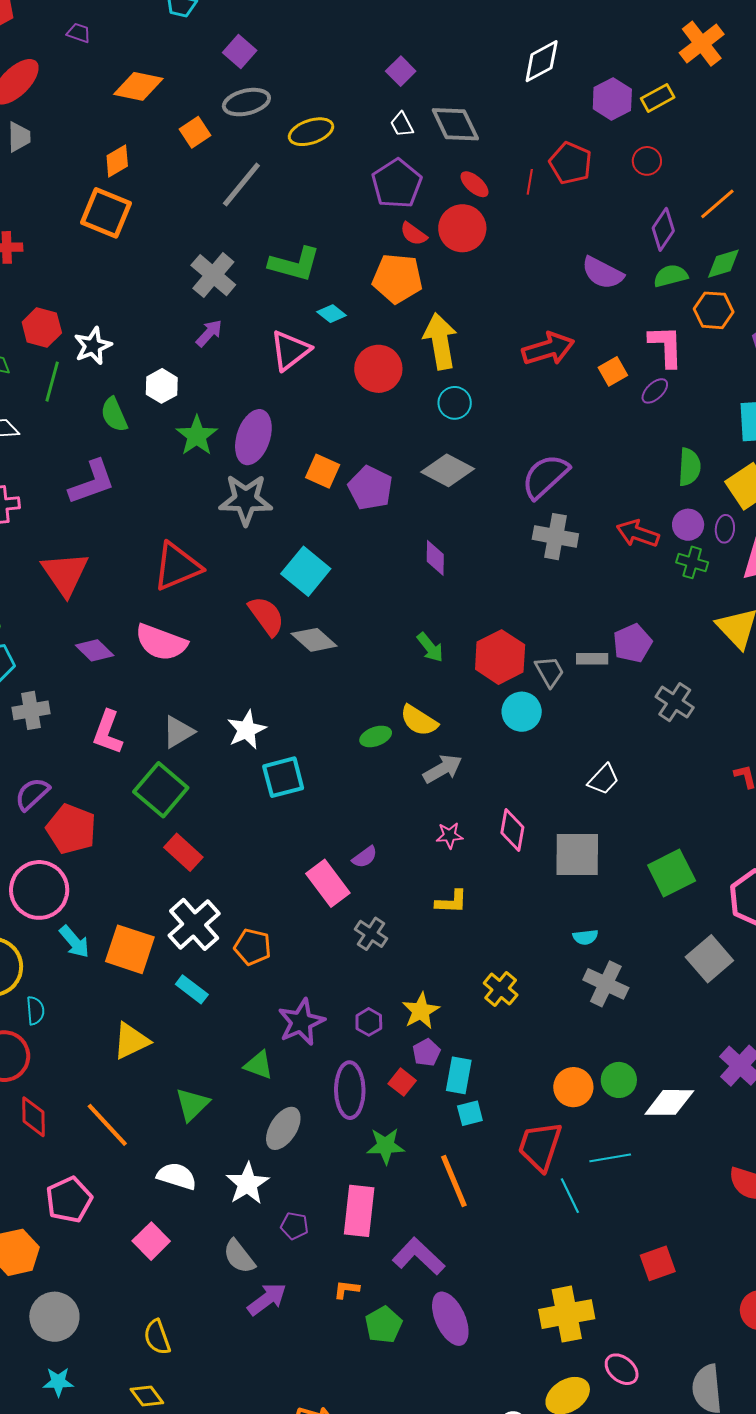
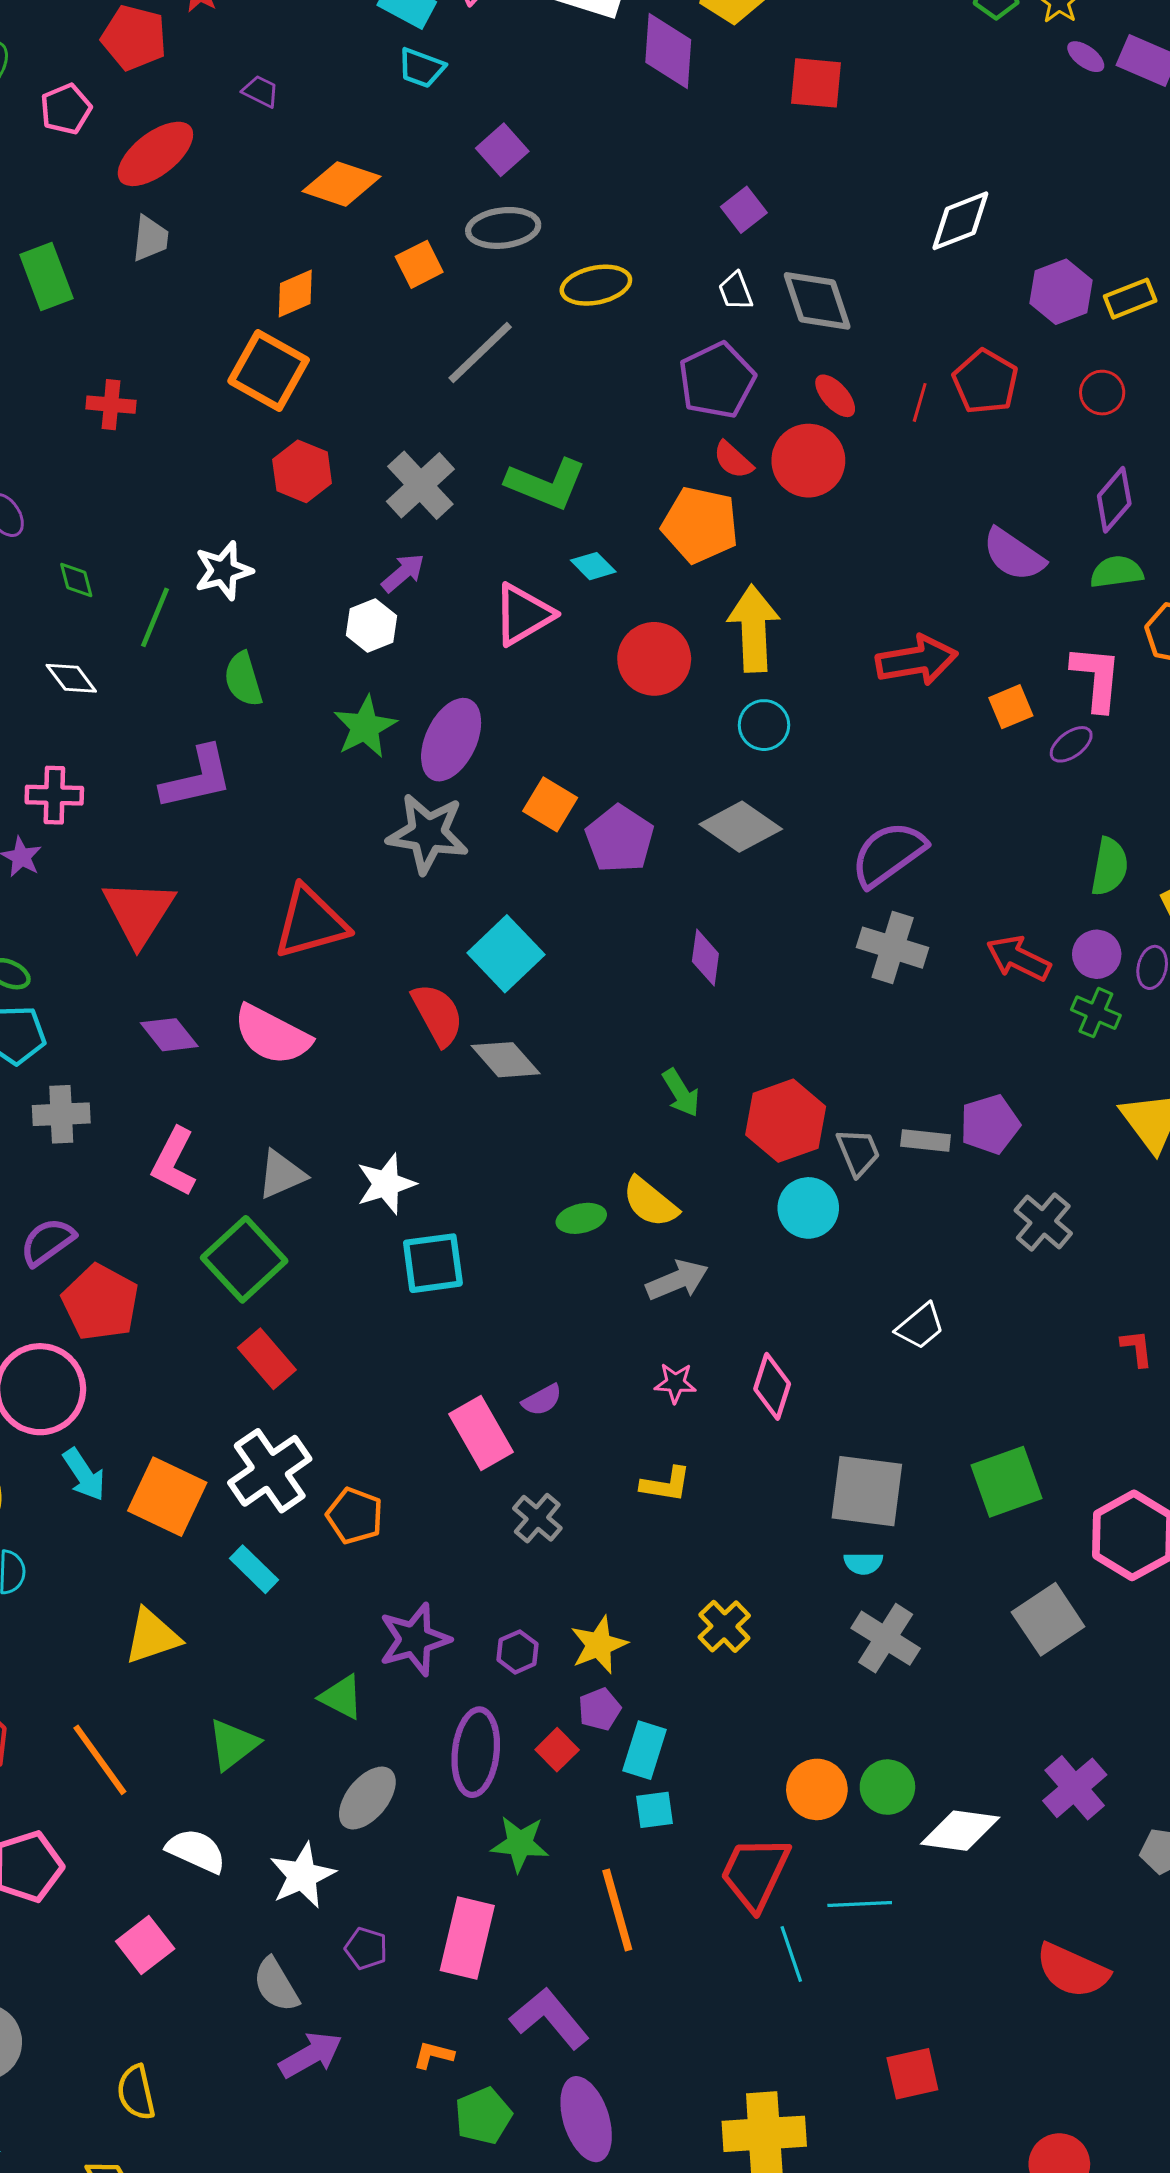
red hexagon: (42, 328) -> (302, 471), moved
white hexagon: (162, 386) -> (371, 626), moved
gray square: (577, 855) -> (867, 1491), moved

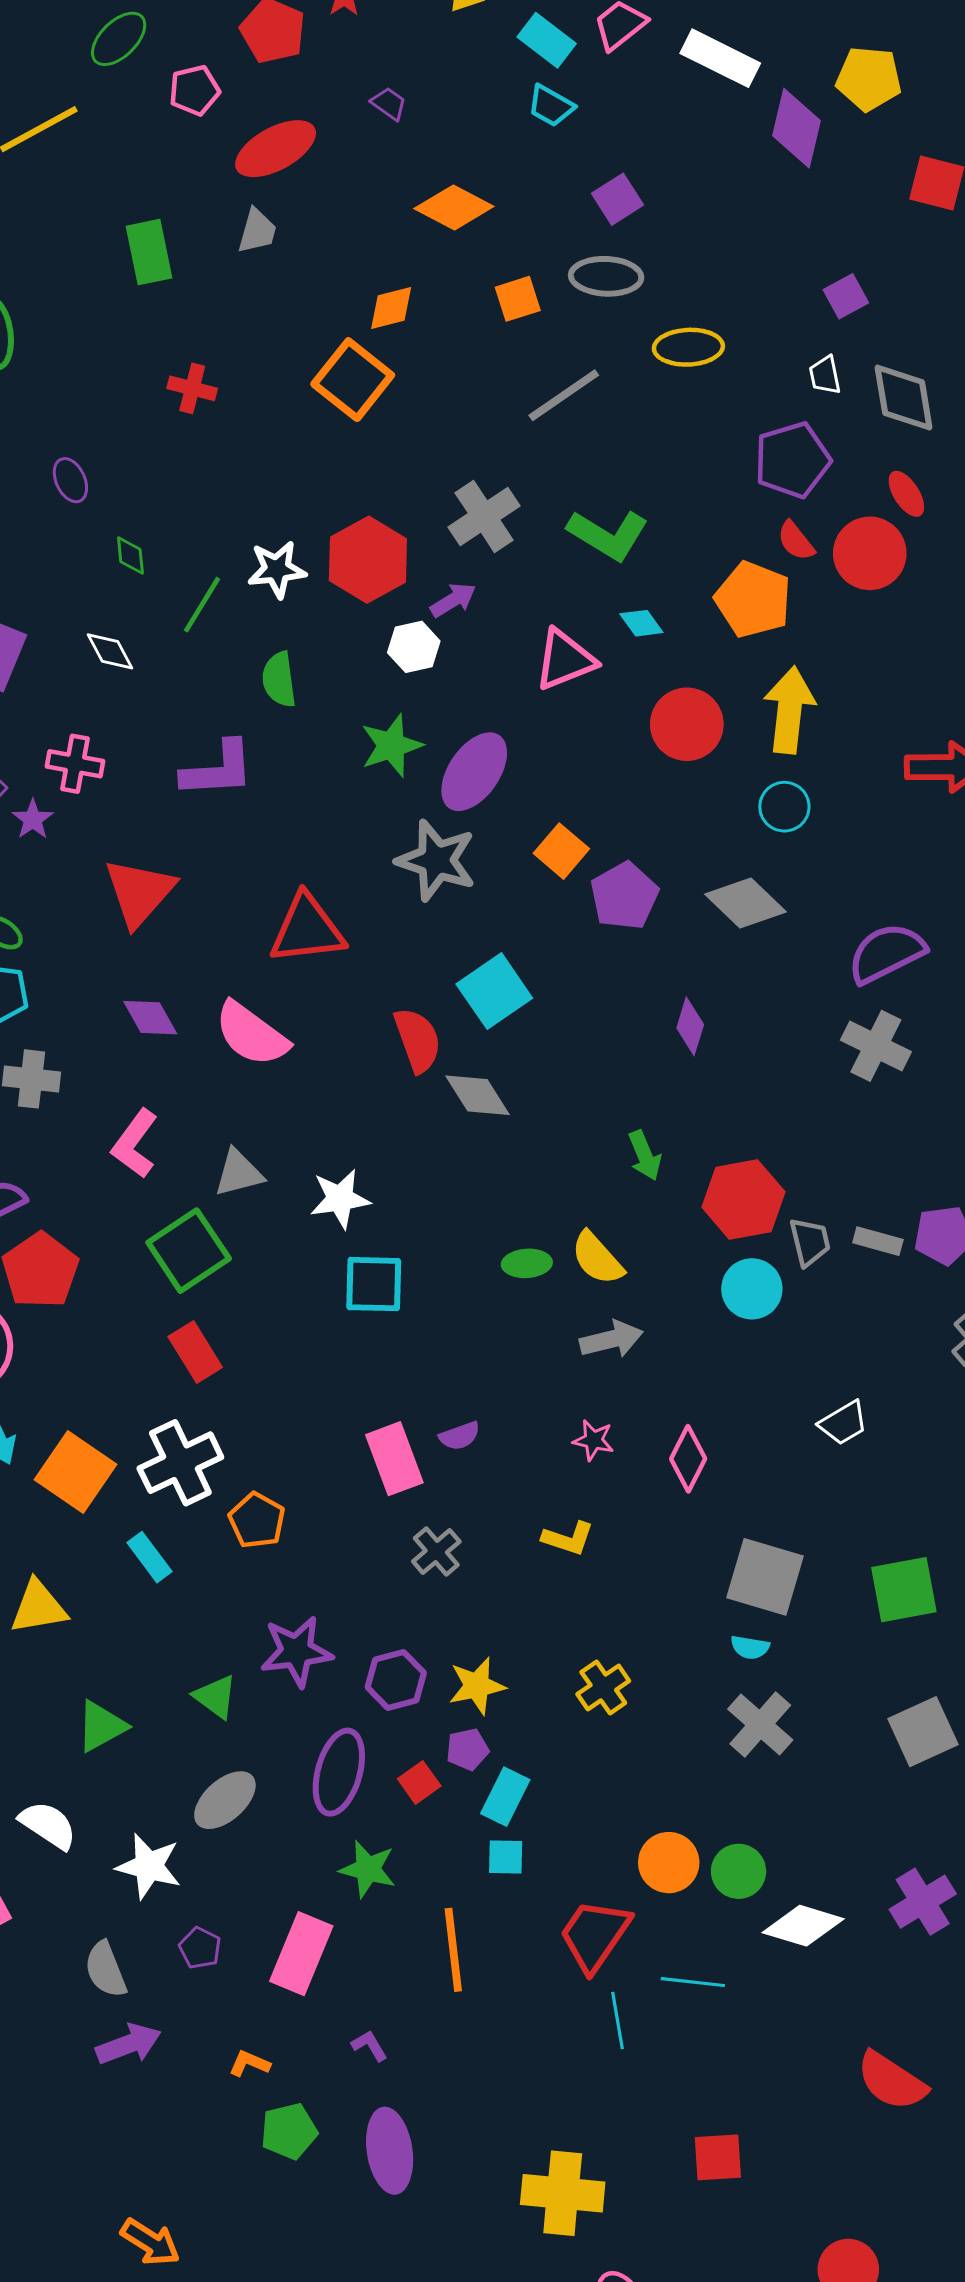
red hexagon: (302, 471) -> (368, 560), moved, size x1.4
purple hexagon: (517, 1652) -> (396, 1680), size x1.4
white star: (302, 1876) -> (149, 1866), turned 30
purple L-shape: (550, 2018) -> (370, 2046), size x0.5

